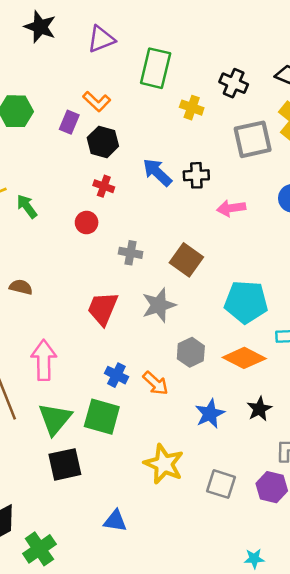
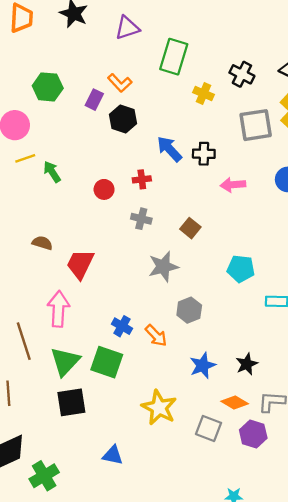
red cross: (104, 186) -> (142, 179), moved, turned -30
brown square: (186, 260) -> (190, 228), size x0.7
cyan pentagon: (246, 302) -> (241, 269), size x0.7
red trapezoid: (103, 309) -> (80, 264), moved
orange diamond: (244, 358) -> (235, 403), moved, size x0.7

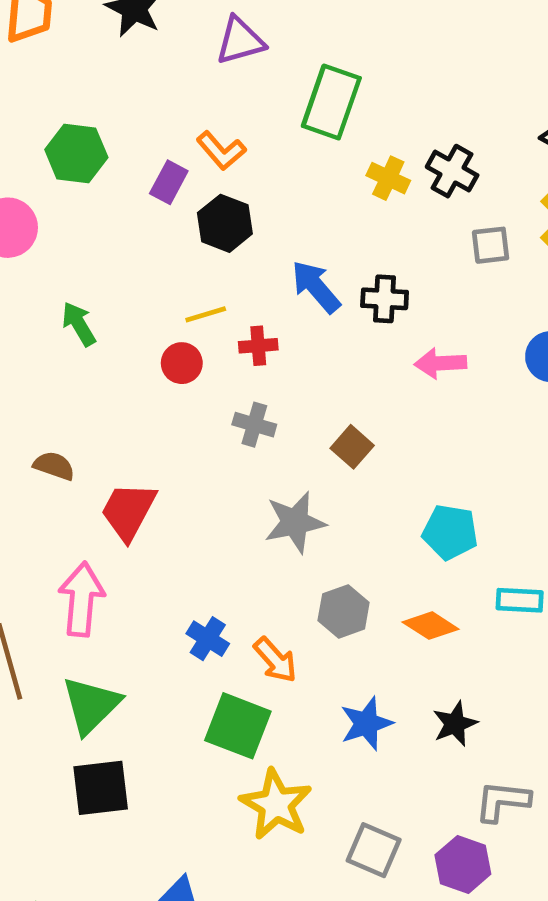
black cross: (242, 74) -> (452, 171), moved
gray square: (256, 125) -> (491, 245), size x0.6
yellow line: (25, 158) -> (206, 314), moved
green square: (107, 362) -> (238, 726), moved
orange diamond: (235, 403) -> (431, 626), moved

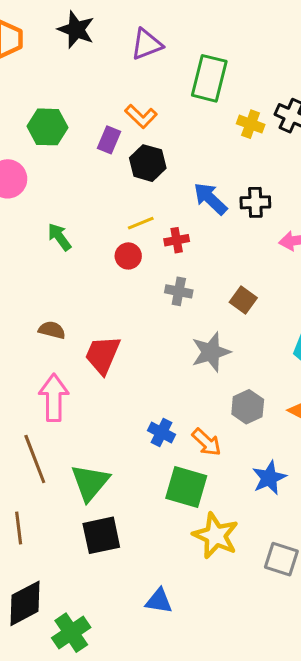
pink arrow: (82, 599) -> (54, 398), moved

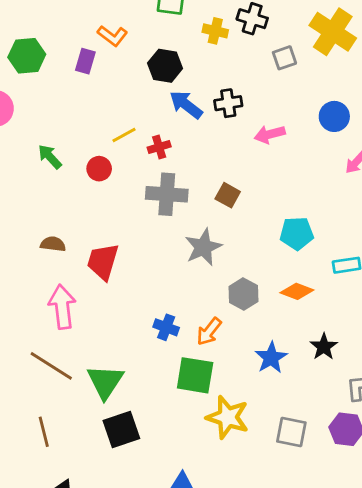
black hexagon: (148, 163) -> (165, 66), moved
red circle: (128, 256) -> (99, 169), moved
gray cross: (179, 291) -> (167, 194), size x1.6
orange arrow: (207, 442) -> (209, 331), turned 92
brown line: (35, 459) -> (51, 366), turned -30

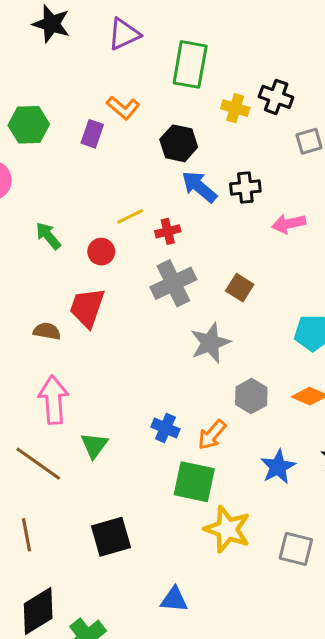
gray cross: (167, 194) -> (173, 283), turned -33
red trapezoid: (103, 262) -> (87, 308), moved
green triangle: (105, 382) -> (94, 445), moved, size x0.7

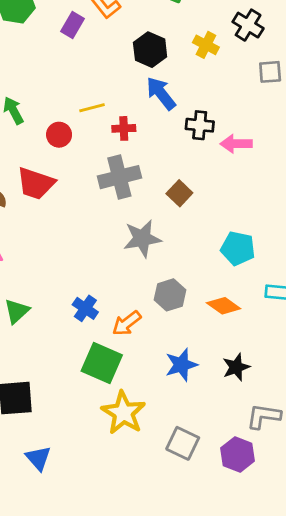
yellow cross: (235, 108) -> (206, 45), moved
black cross: (245, 187) -> (200, 125), moved
red trapezoid: (87, 308) -> (36, 183), turned -102
blue triangle: (174, 600) -> (38, 458), moved, turned 32

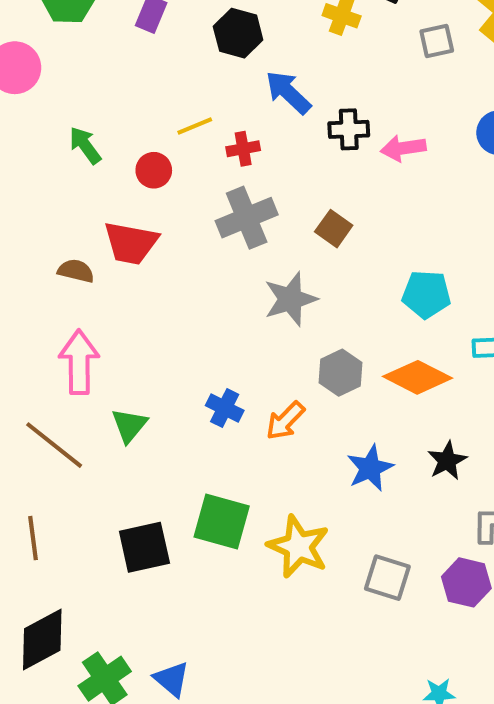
black hexagon: (150, 50) -> (238, 33), moved
orange diamond: (224, 306) -> (417, 377), size x1.4
green square: (102, 363) -> (222, 521), moved
blue triangle: (38, 458) -> (172, 679), moved

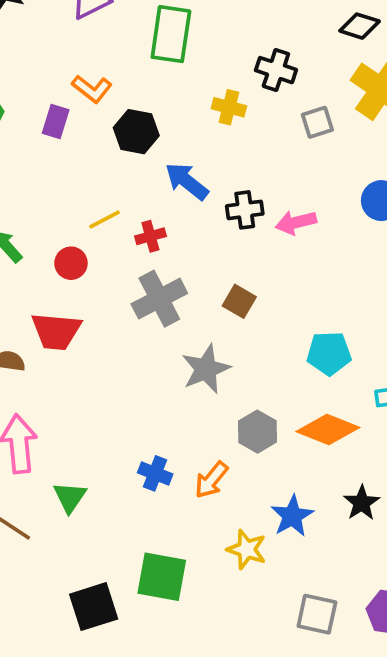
yellow star: (298, 546) -> (247, 549), moved, size x0.7

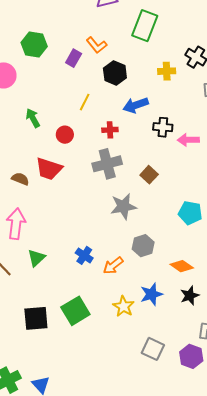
yellow cross: (229, 107) -> (167, 71), turned -30
blue arrow: (187, 181) -> (136, 105), turned -70
yellow line: (105, 220) -> (85, 102), moved, turned -48
orange diamond: (328, 430) -> (182, 266), moved, size x0.7
green square: (162, 577) -> (75, 311), turned 36

